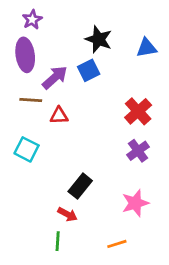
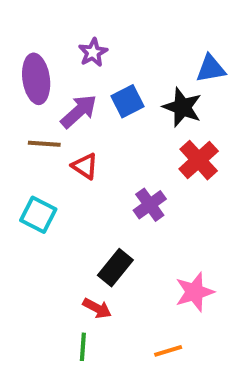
purple star: (32, 20) -> (93, 52), moved
black star: (99, 39) -> (182, 107), moved
red triangle: (59, 116) -> (85, 166), turned 36
purple cross: (138, 151) -> (150, 205), moved

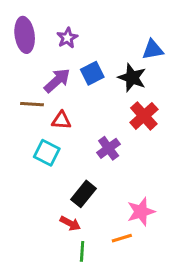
purple ellipse: (36, 79) -> (25, 35), moved
red triangle: (85, 166) -> (61, 120), turned -30
cyan square: (38, 215) -> (47, 153), moved
green line: (83, 347) -> (82, 251), moved
orange line: (168, 351) -> (122, 238), moved

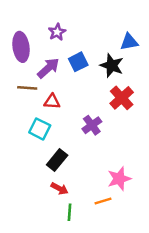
purple ellipse: (25, 35) -> (21, 47), moved
black rectangle: (84, 194) -> (57, 160), moved

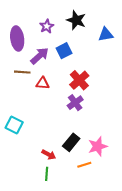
black star: (112, 66) -> (76, 20), moved
red cross: (122, 98) -> (79, 80), moved
cyan square: (40, 129) -> (14, 125), moved
black rectangle: (57, 160) -> (71, 142), moved
green line: (69, 212) -> (47, 174), moved

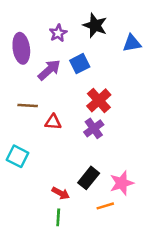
brown line: (22, 72) -> (28, 106), moved
red triangle: (43, 83) -> (53, 122), moved

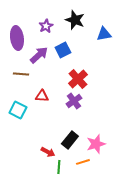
brown line: (28, 106) -> (21, 74), moved
cyan square: (17, 156) -> (18, 110), moved
green line: (58, 217) -> (59, 167), moved

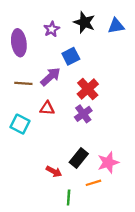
blue triangle: (104, 34) -> (116, 26), moved
purple arrow: (39, 55) -> (50, 77), moved
green line: (59, 167) -> (69, 197), moved

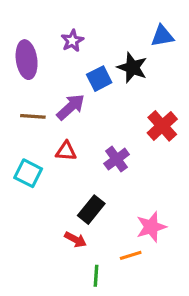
black star: (84, 22) -> (132, 67), moved
red cross: (88, 89) -> (162, 126), moved
black rectangle: (79, 158) -> (91, 210), moved

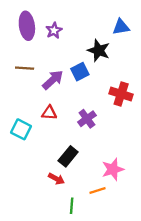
purple ellipse: (27, 60) -> (27, 26), moved
blue square: (99, 79) -> (80, 72), moved
brown line: (33, 116) -> (25, 68), moved
red cross: (162, 126) -> (121, 94), turned -30

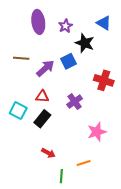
purple ellipse: (27, 26) -> (38, 22), moved
blue triangle: (121, 27) -> (104, 23), turned 42
purple star: (54, 30) -> (65, 26), moved
black rectangle: (68, 156) -> (42, 119), moved
pink star: (113, 169) -> (97, 132), moved

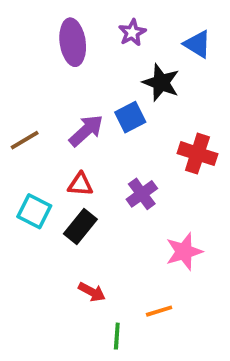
purple star: (65, 26) -> (132, 33), moved
brown line: (21, 58) -> (25, 140), moved, turned -35

